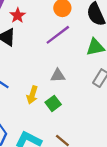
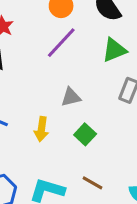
green square: (53, 103) -> (85, 134), moved

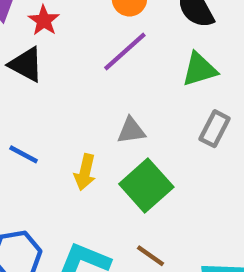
green square: (85, 134) -> (146, 185), size x1.6

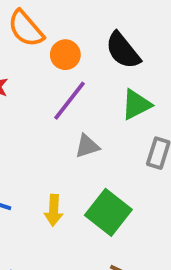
gray triangle: (131, 131) -> (87, 146), moved

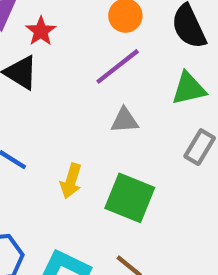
green square: (108, 212) -> (130, 198), turned -30

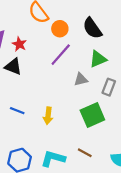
gray triangle: (124, 120) -> (81, 79), moved
green square: (130, 198) -> (92, 115), moved, turned -35

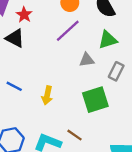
brown line: (85, 153) -> (74, 135), moved

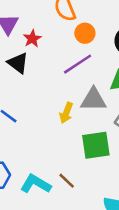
gray triangle: (87, 60) -> (93, 100), size x1.5
yellow arrow: (47, 95) -> (66, 113), moved

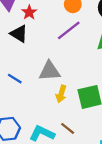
gray triangle: (93, 100) -> (49, 71), moved
yellow arrow: (66, 113) -> (61, 94), moved

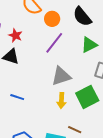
gray triangle: (49, 71) -> (61, 76), moved

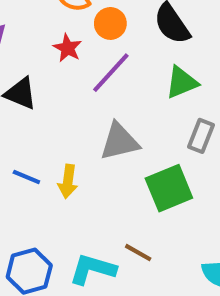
red star: (15, 35) -> (68, 48), moved
yellow arrow: (61, 100) -> (68, 181), moved

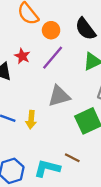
red star: (68, 48) -> (22, 56), moved

